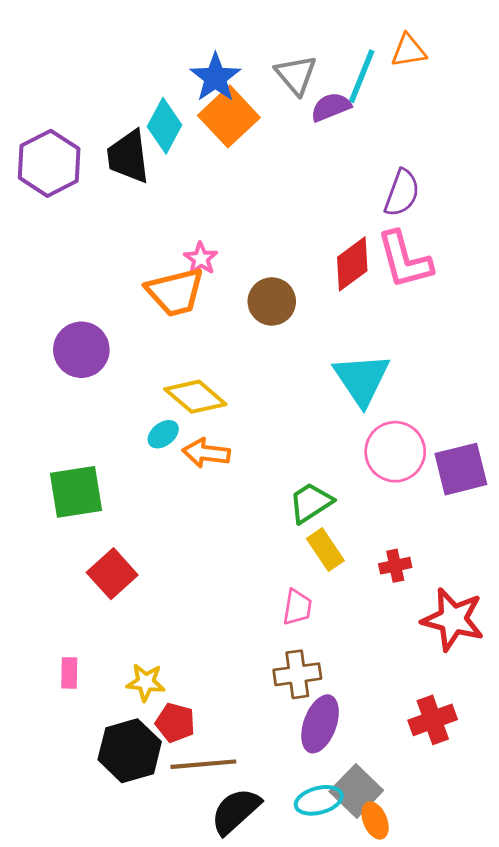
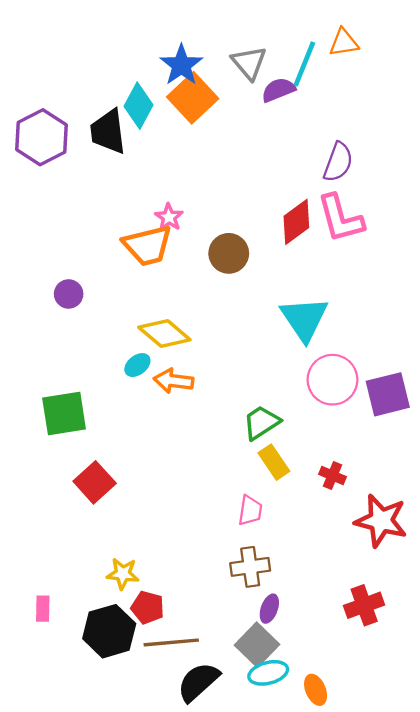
purple circle: (81, 350) -> (69, 294), size x0.6
red cross: (395, 566) -> (332, 476), turned 35
pink rectangle: (69, 673) -> (43, 609), moved
purple ellipse: (320, 724) -> (269, 609), size x0.6
gray square: (356, 791) -> (257, 645), moved

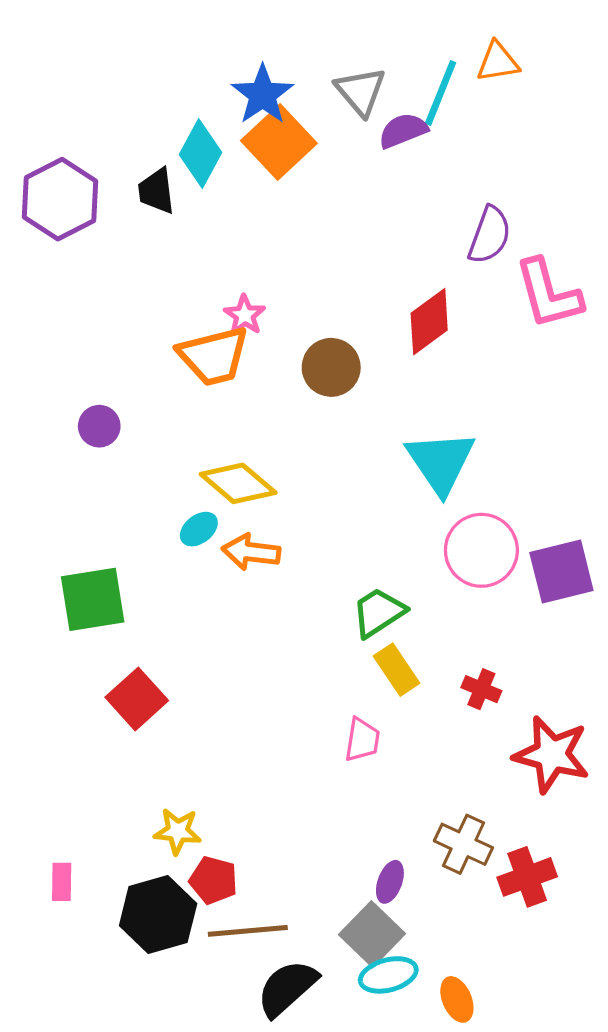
black trapezoid: (108, 132) -> (156, 191), size x0.7
pink L-shape: (340, 218) -> (548, 294), moved
brown cross: (250, 567) -> (463, 844), moved, turned 33

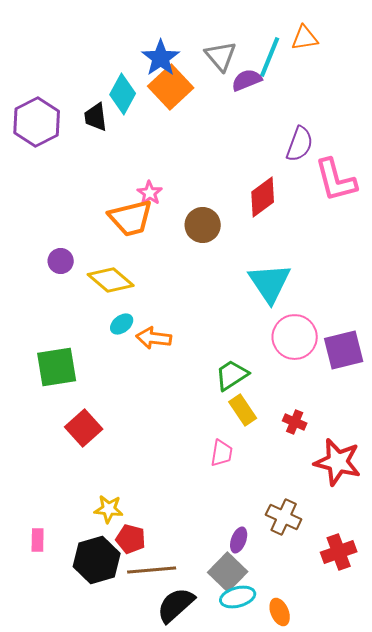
yellow diamond: (238, 483) -> (111, 280), moved
red cross: (527, 877) -> (339, 552), moved

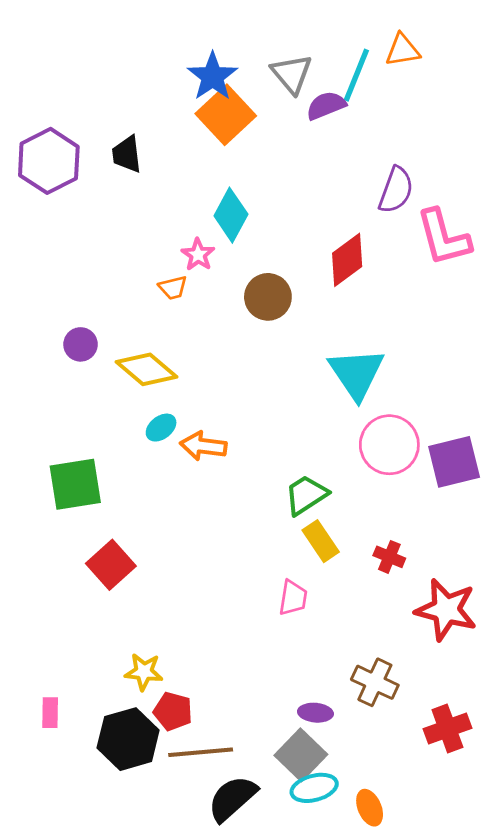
cyan diamond: (123, 94) -> (231, 215), moved
orange trapezoid: (131, 218) -> (173, 288), size x0.5
purple ellipse: (239, 540) -> (315, 713), turned 75

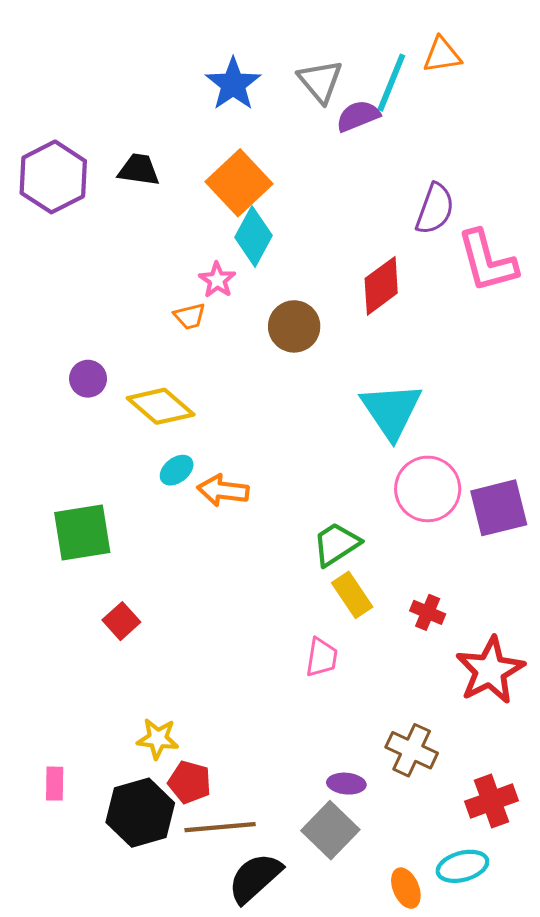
orange square: (226, 115) -> (239, 183), moved
black trapezoid: (127, 154) -> (139, 170), turned 105
red square: (111, 565) -> (121, 621), size x0.7
red star: (446, 610) -> (490, 670), turned 30
cyan ellipse: (314, 788) -> (462, 866), moved

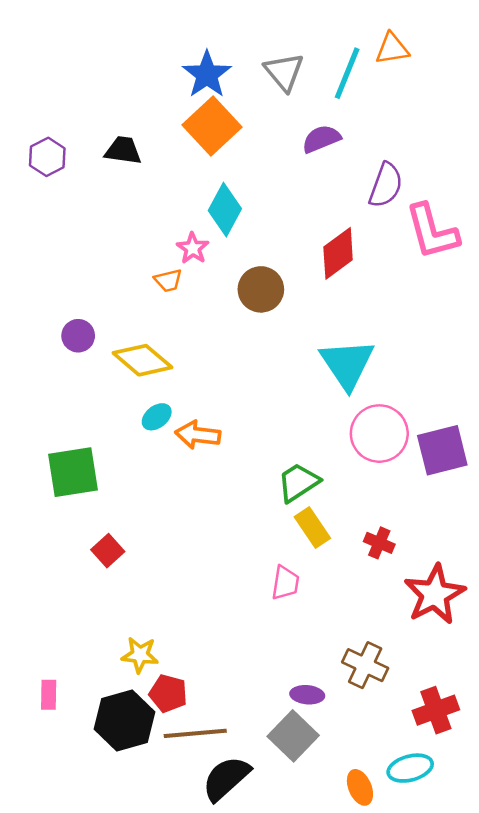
purple semicircle: (358, 116) -> (321, 139), moved
purple hexagon: (53, 177) -> (47, 157), size x0.6
orange square: (239, 183) -> (212, 126), moved

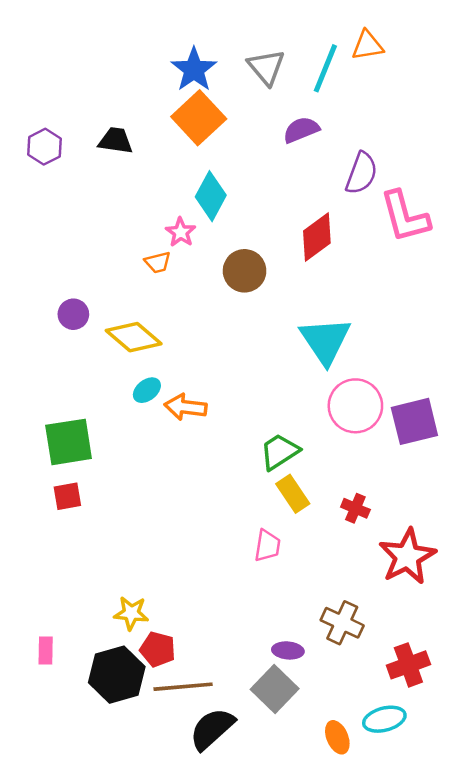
red square: (108, 551) -> (67, 496), moved, turned 32

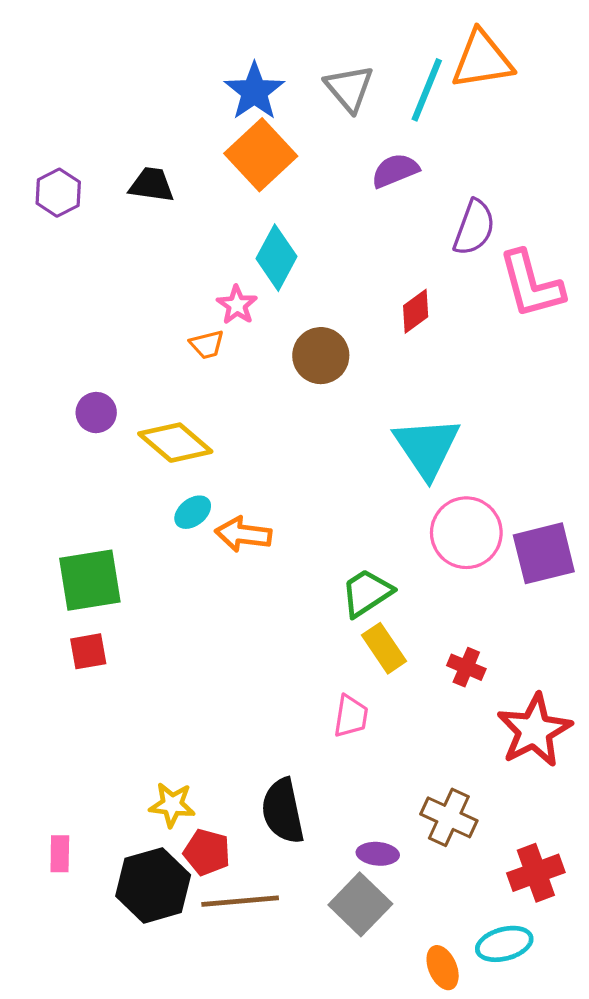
orange triangle: (367, 45) -> (482, 60), size x1.5
red diamond: (317, 237) -> (416, 311), size x0.7
black semicircle: (212, 729) -> (283, 811), moved, turned -60

